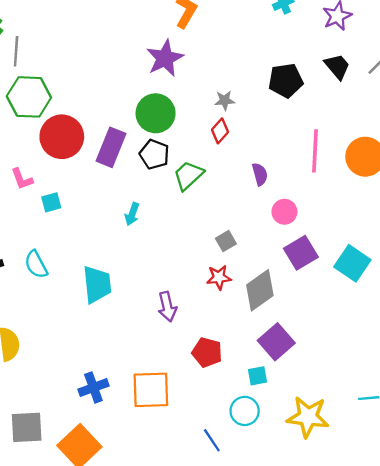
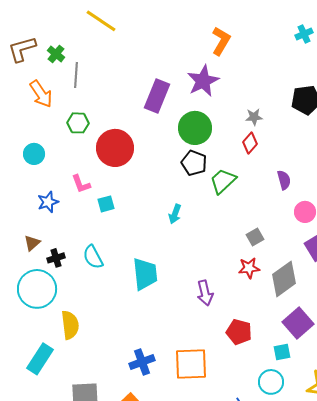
green hexagon: (29, 97) -> (78, 123), moved, size x0.6
purple rectangle: (111, 147) -> (157, 96), moved

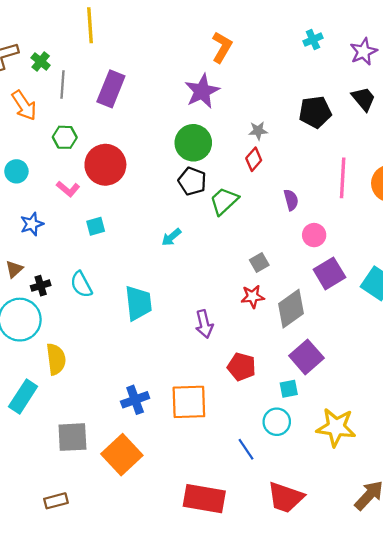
yellow line: (101, 21) -> (90, 25), turned 52
purple rectangle: (157, 96) -> (111, 89), moved
pink L-shape: (81, 184) -> (68, 189), moved, turned -30
cyan arrow: (175, 214) -> (171, 237), turned 30

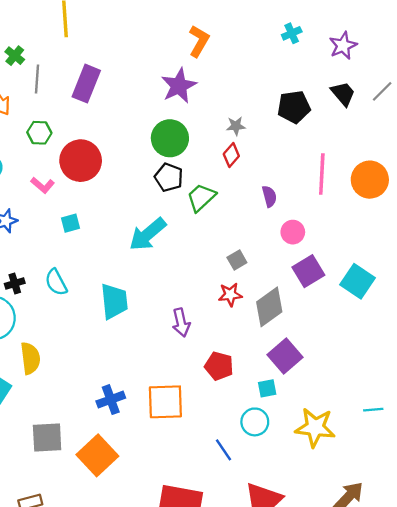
cyan arrow: (171, 237) -> (148, 234), size x1.8

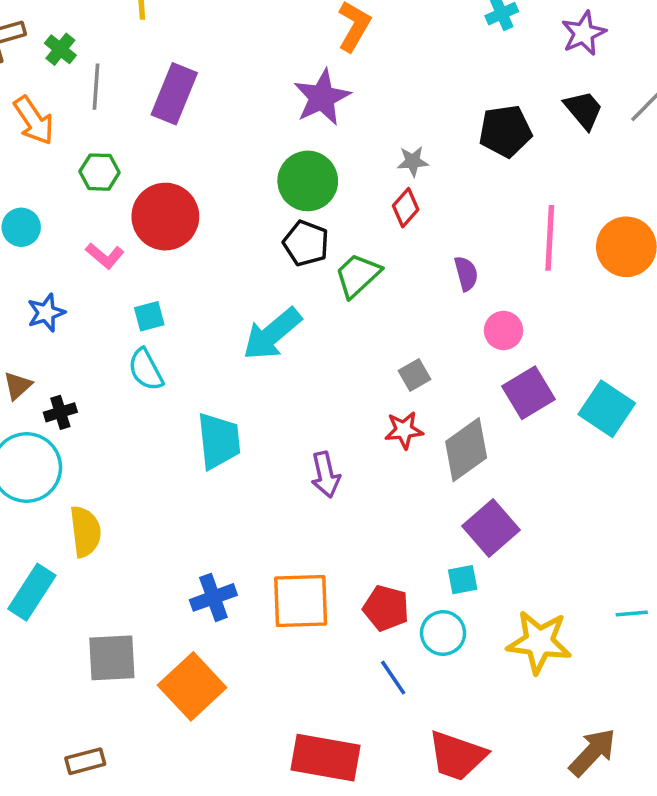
cyan semicircle: (56, 282) -> (146, 370), moved
red pentagon: (219, 366) -> (386, 608), moved

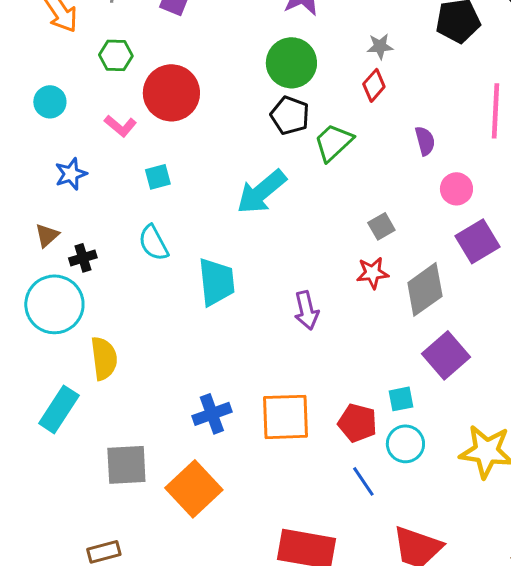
cyan semicircle: (146, 370) -> (153, 243), moved
cyan square: (463, 580) -> (401, 399), moved

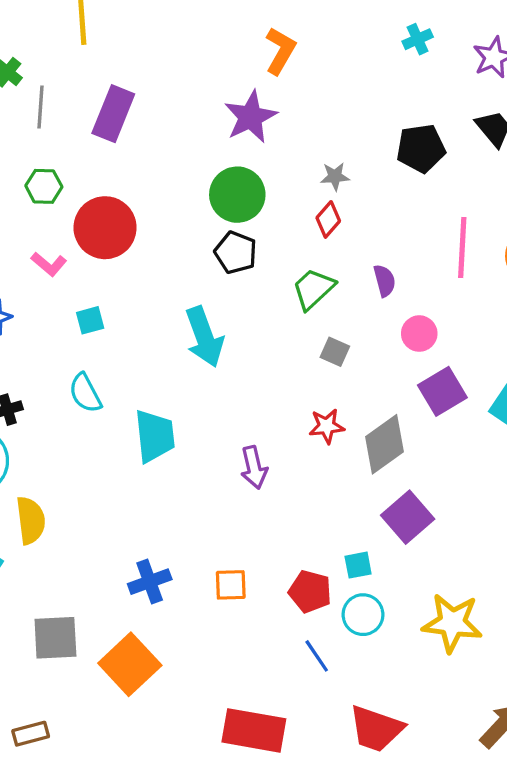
green trapezoid: (333, 142) -> (313, 289), moved
cyan arrow: (261, 192) -> (204, 337), turned -70
gray square: (381, 226) -> (335, 352), moved, turned -36
orange square: (285, 417) -> (231, 585), size x0.6

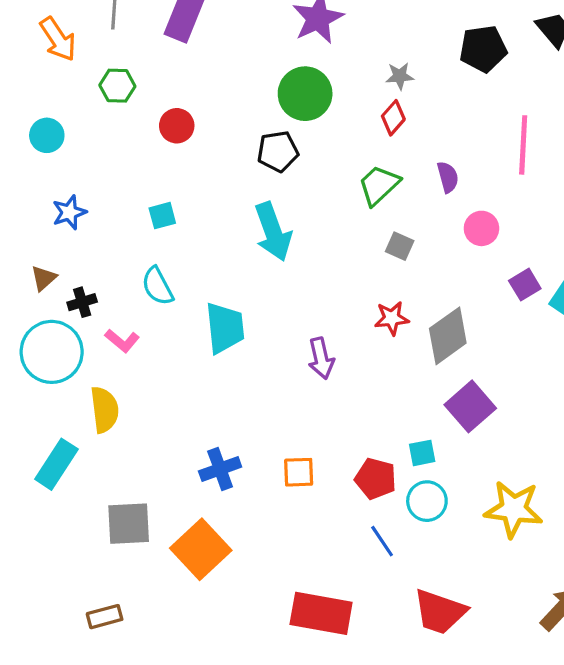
red circle: (105, 228) -> (177, 126), size x0.6
black pentagon: (236, 252) -> (278, 151), moved, turned -30
pink L-shape: (49, 264) -> (122, 341), moved
purple square: (442, 391) -> (525, 285), moved, size x0.7

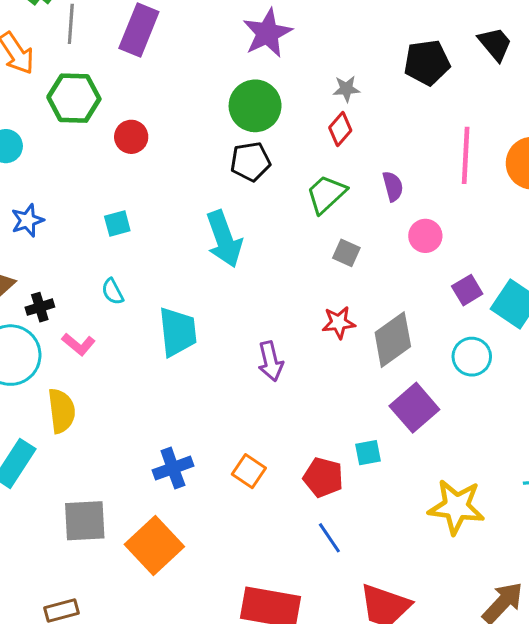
green hexagon: (117, 86) -> (74, 98), size x1.5
black pentagon: (278, 151) -> (250, 162), moved
cyan semicircle: (157, 286) -> (113, 292), size x0.7
orange square: (299, 472) -> (249, 471), turned 36
cyan circle: (427, 501) -> (472, 357), moved

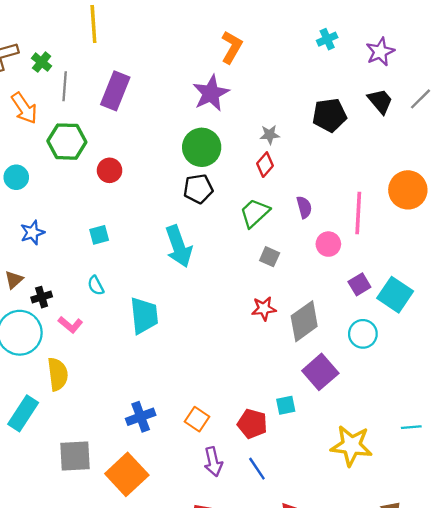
pink line: (466, 155) -> (358, 213), moved
purple arrow: (271, 361) -> (213, 462), moved

